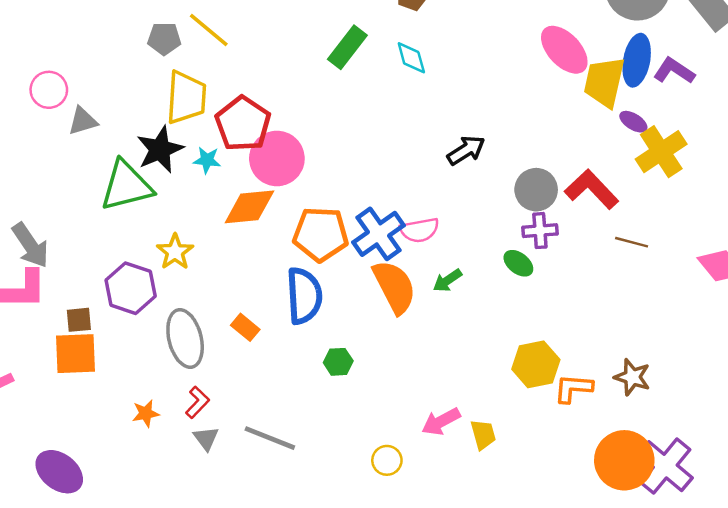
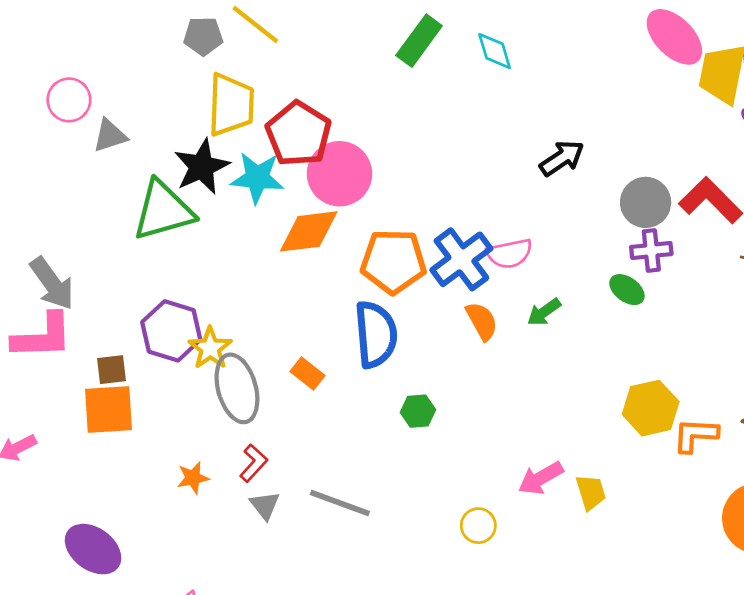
cyan star: (207, 160) -> (257, 178), size x1.6
yellow star: (175, 252) -> (210, 348), moved
orange semicircle: (394, 287) -> (482, 321), size x0.6

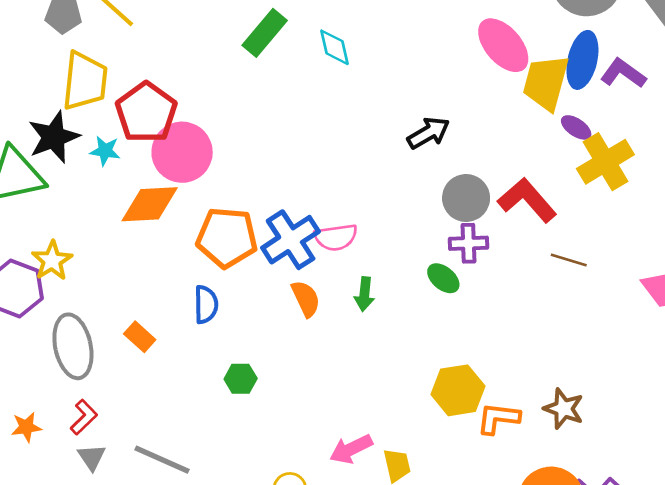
black arrow: (562, 158) -> (428, 133), moved
cyan star: (257, 178) -> (105, 151), size x0.6
green arrow: (544, 312) -> (364, 294), turned -52
blue semicircle: (376, 334) -> (206, 304), size x0.6
yellow star: (210, 348) -> (52, 261), moved

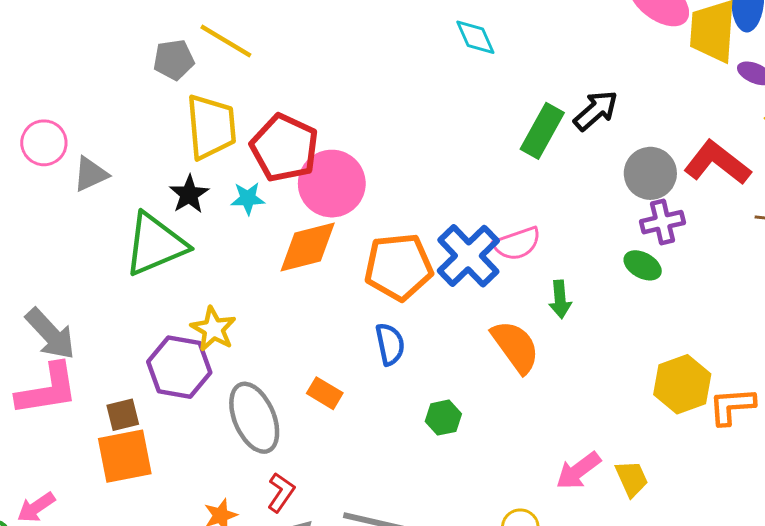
green rectangle: (265, 33) -> (542, 131), moved
black star: (54, 137) -> (189, 194), size x0.7
orange semicircle: (306, 299) -> (515, 347), moved, size x1.4

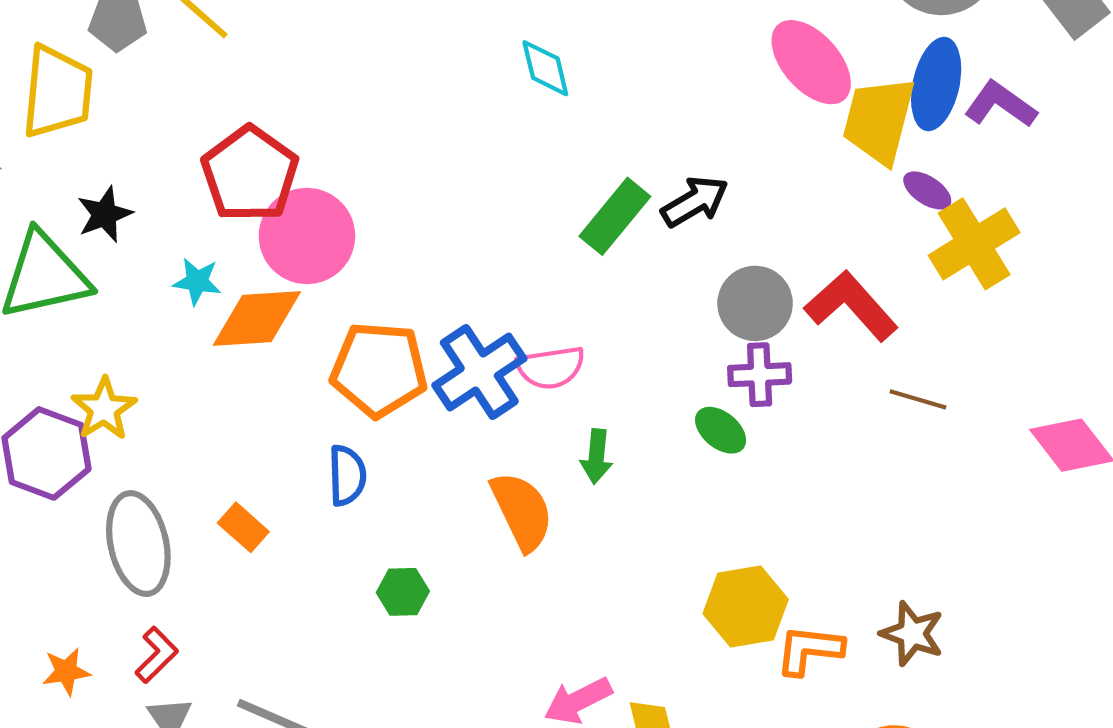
yellow trapezoid: (211, 127) -> (57, 92), moved
cyan star: (248, 198) -> (197, 281), moved

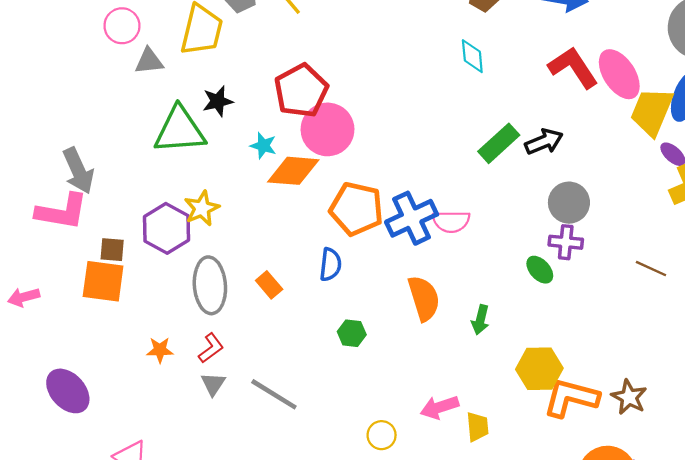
red L-shape: (851, 306) -> (573, 67), moved
green arrow: (597, 456) -> (480, 320), moved
orange L-shape: (809, 650) -> (571, 398), size x1.4

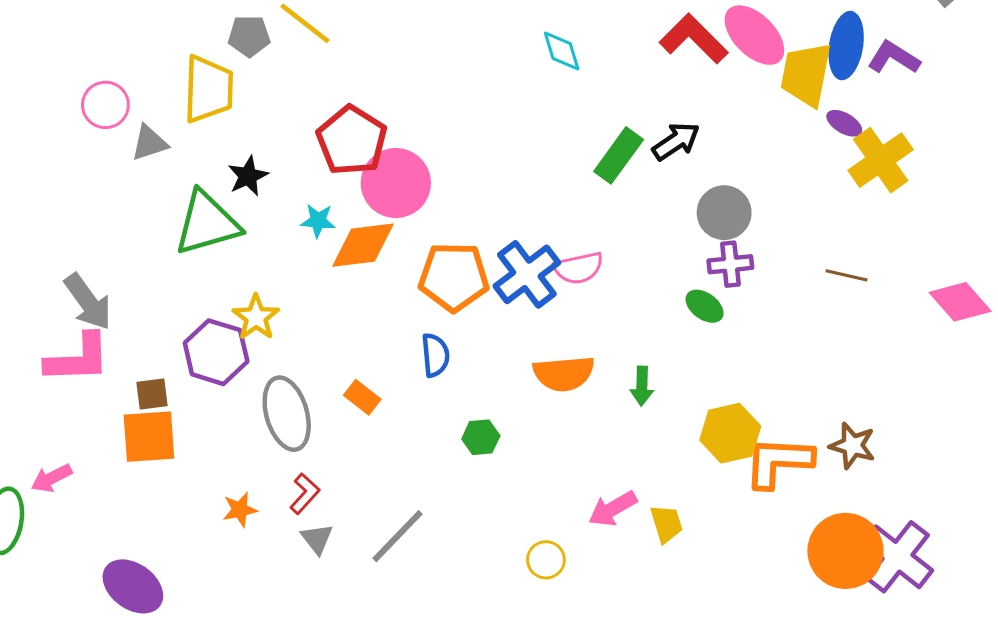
orange semicircle: (424, 298) -> (564, 374), turned 114
gray line: (274, 394) -> (398, 536), turned -66

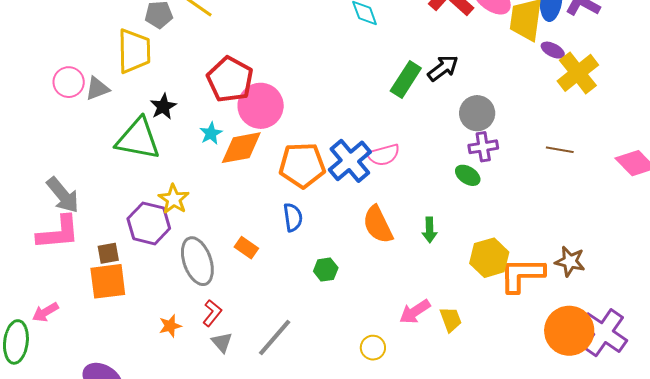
pink circle: (105, 105) -> (69, 82), moved
cyan star: (318, 221) -> (211, 133), turned -30
green triangle: (207, 223) -> (138, 139), turned 30
orange semicircle: (564, 374) -> (378, 225), turned 72

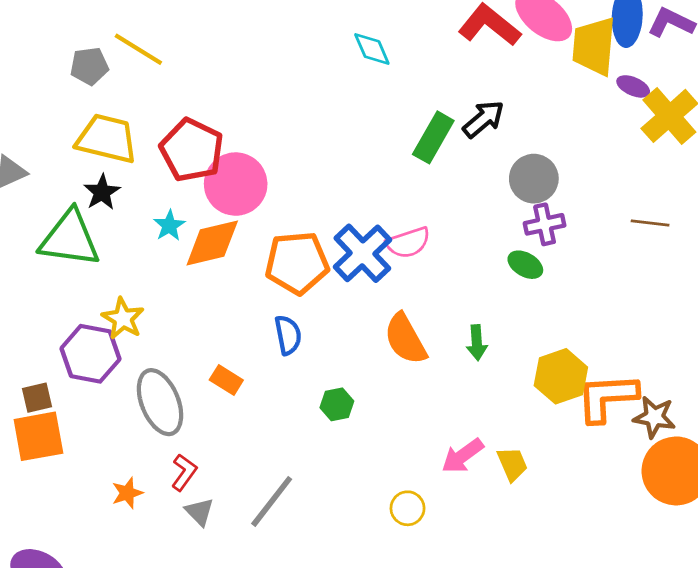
yellow trapezoid: (134, 51) -> (107, 139), moved, turned -72
brown star: (570, 261) -> (654, 417), moved

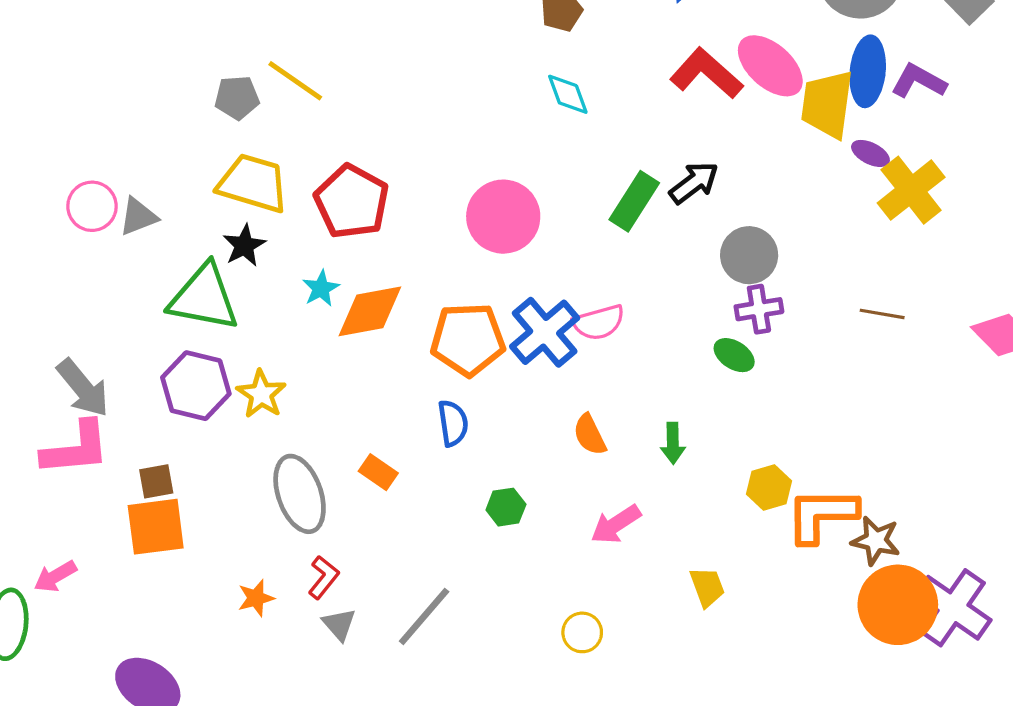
pink circle: (236, 184) -> (503, 217), moved
orange semicircle: (405, 339) -> (590, 435), size x0.7
purple hexagon: (90, 354) -> (196, 386), moved
yellow hexagon: (561, 376) -> (769, 488), size x0.7
pink arrow: (463, 456) -> (616, 524), moved

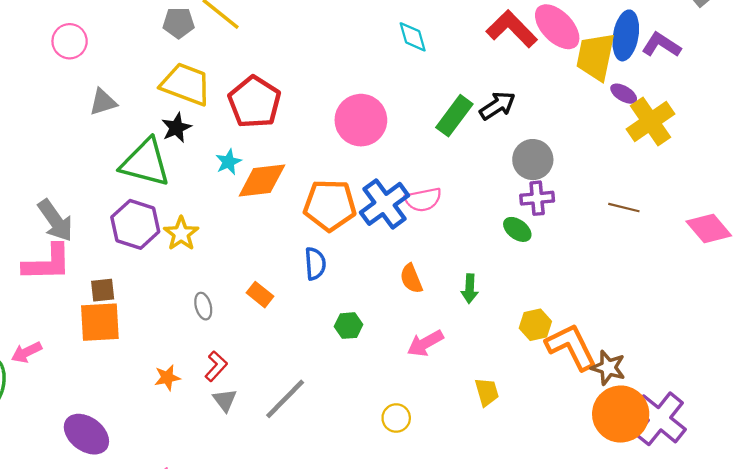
pink circle: (92, 206) -> (70, 41), moved
gray ellipse: (300, 494) -> (203, 306), size x0.5
orange L-shape: (822, 515) -> (571, 347), turned 60

